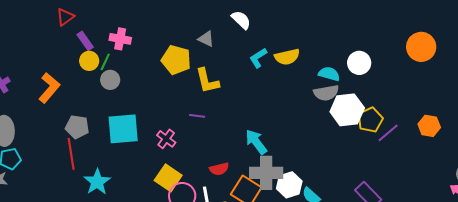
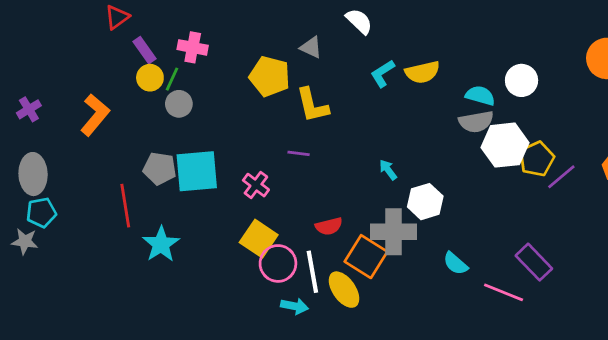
gray pentagon: (77, 127) -> (160, 169), moved
cyan arrow: (256, 142) -> (388, 170), moved, size x0.6
white hexagon: (289, 185) -> (425, 202), moved

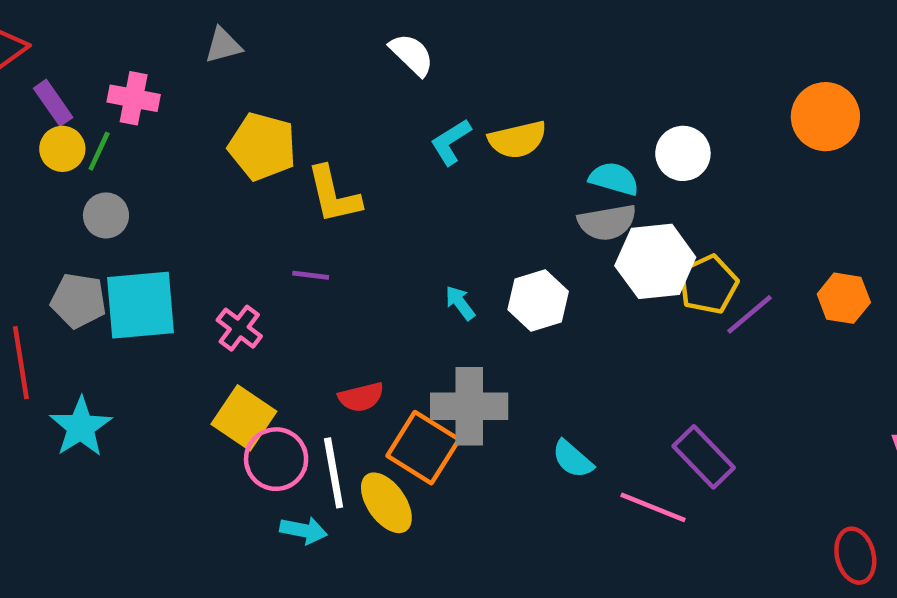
gray triangle: (311, 47) -> (223, 45), moved, turned -40
gray circle: (179, 104) -> (106, 215), moved
white hexagon: (425, 202) -> (538, 301), moved

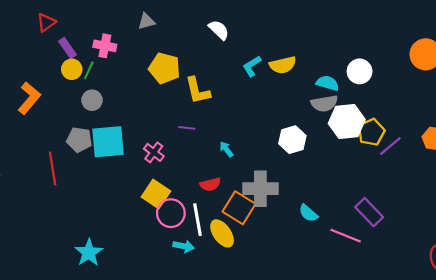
white semicircle: (412, 55) -> (219, 30), moved
cyan arrow: (460, 303) -> (226, 149), moved
cyan star: (81, 427) -> (89, 253), moved

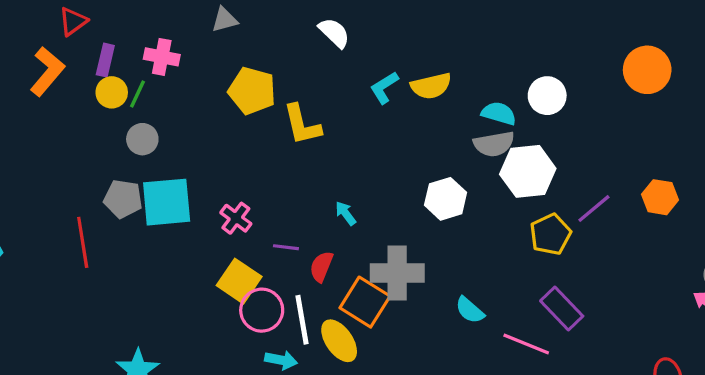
purple rectangle: (67, 48) -> (105, 60), turned 48
orange L-shape: (29, 98) -> (47, 71), moved
purple line: (187, 128) -> (286, 247), moved
yellow pentagon: (371, 132) -> (550, 234), moved
red semicircle: (210, 184) -> (321, 267), turned 126

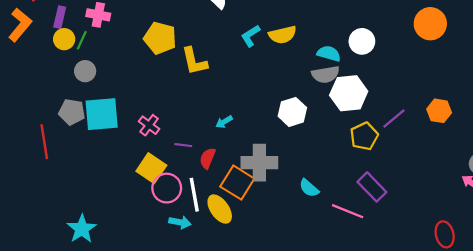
cyan arrow: (346, 213) -> (224, 122), turned -84

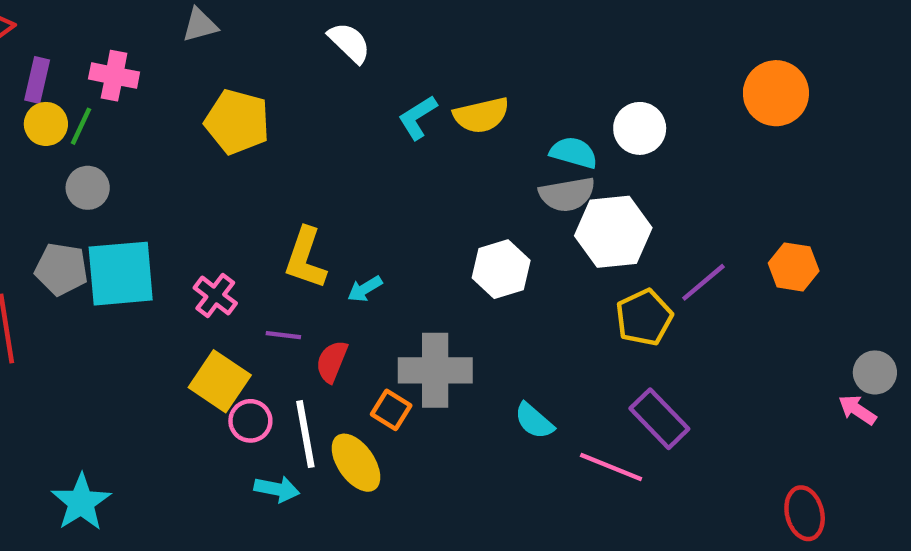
yellow L-shape: (194, 61) -> (305, 258), moved, turned 32
orange square: (237, 183) -> (391, 410), size x0.6
pink circle: (167, 188) -> (250, 421), size x0.7

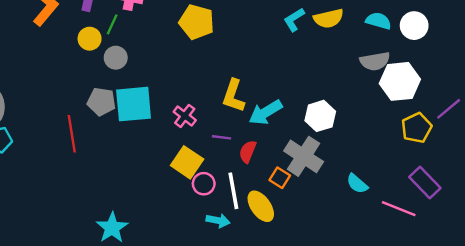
yellow circle: (46, 124) -> (90, 39), moved
cyan semicircle: (574, 153) -> (378, 21), moved
white hexagon: (501, 269) -> (320, 116), moved
cyan arrow: (365, 289) -> (266, 112), size x1.8
gray cross: (435, 370) -> (304, 156), turned 33

